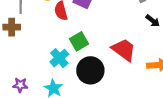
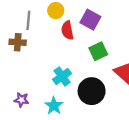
green square: (79, 41) -> (98, 51), moved

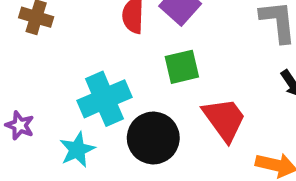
cyan cross: (62, 76) -> (104, 99), size x1.4

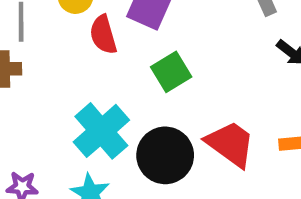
red trapezoid: (224, 119) -> (230, 144), moved

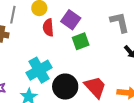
green square: (171, 72) -> (81, 41), moved

